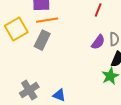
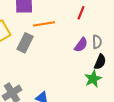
orange line: (47, 20) -> (44, 24), moved

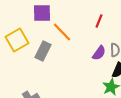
orange line: (44, 24) -> (62, 32), turned 55

